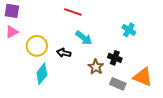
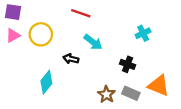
cyan cross: (129, 30) -> (143, 33), turned 32
yellow circle: (37, 46) -> (41, 34), moved
brown star: (96, 67) -> (106, 94), moved

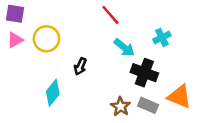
red line: (81, 13) -> (110, 15), moved, turned 30
cyan arrow: (93, 42) -> (124, 48), moved
black arrow: (71, 59) -> (80, 66), turned -80
black cross: (128, 64) -> (144, 73), size x1.5

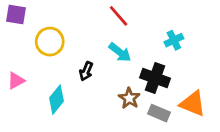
pink triangle: (15, 40) -> (16, 81), moved
cyan arrow: (124, 48) -> (120, 52), moved
brown star: (120, 107) -> (129, 98), moved

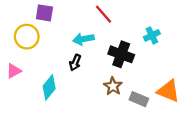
purple square: (16, 15) -> (44, 13), moved
yellow circle: (50, 42) -> (27, 37), moved
cyan arrow: (120, 52) -> (83, 39), moved, turned 132
black cross: (155, 78) -> (121, 54), moved

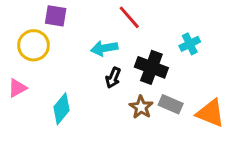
black arrow: (75, 63) -> (113, 78), moved
gray rectangle: (139, 99) -> (171, 104), moved

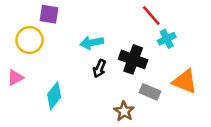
red line: (129, 17) -> (151, 15), moved
brown star: (141, 107) -> (124, 111), moved
orange triangle: (210, 113) -> (185, 81), moved

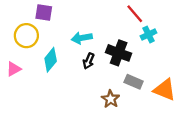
orange triangle: (185, 81) -> (165, 90), moved
cyan diamond: (54, 96) -> (51, 60), moved

